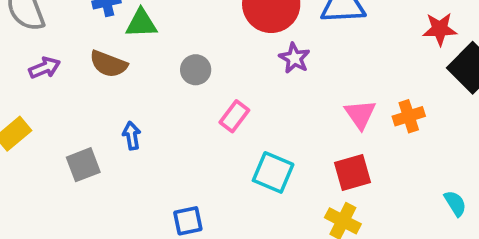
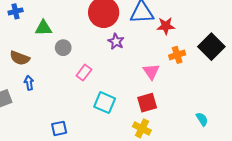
green triangle: (141, 23) -> (44, 28), moved
red star: (440, 29) -> (166, 26), moved
brown semicircle: (108, 64) -> (20, 58), moved
orange cross: (409, 116) -> (177, 55), moved

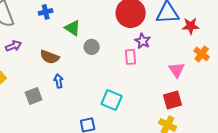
green triangle: (44, 28) -> (73, 28), turned 36
orange cross: (177, 55) -> (202, 54), turned -35
pink rectangle: (84, 73) -> (131, 57), moved, turned -42
cyan square: (105, 103) -> (112, 100), moved

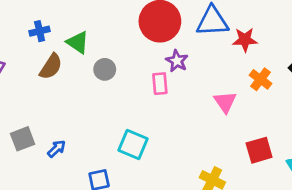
blue cross: (46, 12) -> (40, 31), moved
brown semicircle: (50, 57) -> (51, 67), moved, turned -78
blue arrow: (59, 81) -> (57, 149), moved, turned 56
red square: (173, 100) -> (259, 150), moved

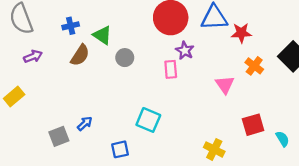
gray square: (23, 139) -> (59, 136), moved

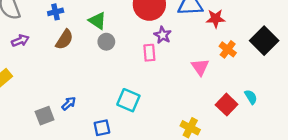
green triangle: (102, 35) -> (97, 21), moved
red square: (253, 125) -> (227, 105), turned -30
cyan semicircle: (282, 139) -> (251, 97), moved

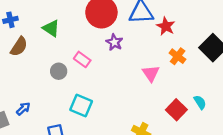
red star: (216, 19) -> (166, 26), turned 30
gray circle: (106, 42) -> (59, 71), moved
pink rectangle: (149, 53) -> (82, 59), moved, turned -49

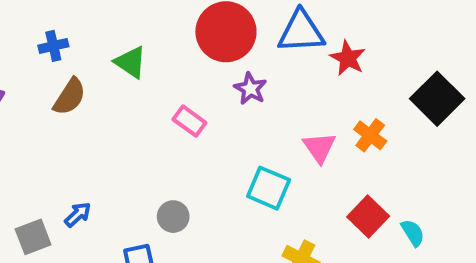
orange cross: (178, 56) -> (370, 135), moved
gray circle: (59, 71) -> (173, 217), moved
cyan semicircle: (200, 102) -> (413, 233), moved
cyan square: (81, 105) -> (269, 188), moved

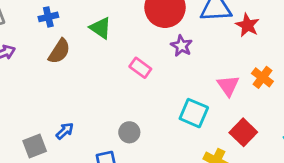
red square: (368, 217) -> (243, 132), moved

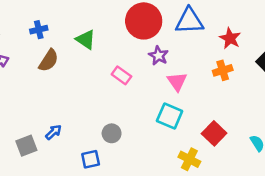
red star: (247, 25) -> (230, 38), moved
orange cross: (262, 77) -> (223, 70), moved, turned 36
pink triangle: (228, 86) -> (177, 81), moved

